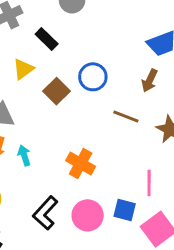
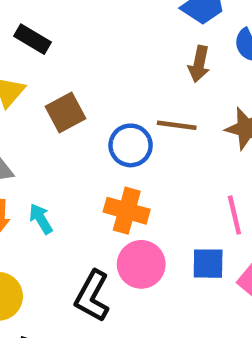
blue circle: (93, 77) -> (131, 145), moved
brown square: (56, 91) -> (65, 112), turned 30
pink circle: (88, 215) -> (141, 264), moved

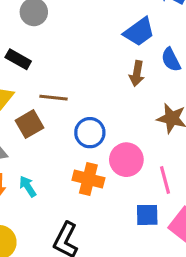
brown square: (65, 112) -> (30, 124), moved
brown line: (177, 125) -> (54, 98), moved
pink circle: (141, 264) -> (126, 160), moved

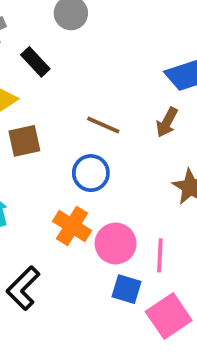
brown line: (54, 98) -> (103, 125), moved
pink circle: (126, 160) -> (116, 244), moved

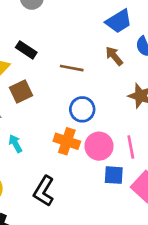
black rectangle: (35, 62) -> (26, 50), moved
brown arrow: (167, 122) -> (114, 56), turned 126
blue circle: (91, 173) -> (82, 109), moved

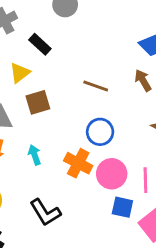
black rectangle: (26, 50) -> (40, 44), moved
cyan arrow: (15, 144) -> (35, 155), moved
black L-shape: (44, 191) -> (45, 212), turned -72

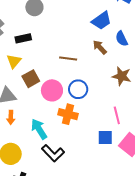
black rectangle: (40, 44) -> (23, 38), turned -42
cyan arrow: (35, 155) -> (39, 129), moved, size x1.5
pink circle: (112, 174) -> (52, 90), moved

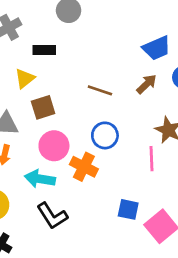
brown arrow: (100, 47) -> (147, 84), turned 77
pink circle: (52, 90) -> (54, 146), moved
pink line: (117, 115) -> (152, 159), moved
cyan arrow: (39, 129) -> (40, 179), turned -60

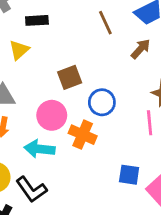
brown line: (100, 90) -> (105, 23), moved, turned 50
brown square: (43, 107) -> (70, 77), moved
black L-shape: (52, 216) -> (31, 189), moved

